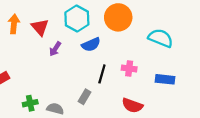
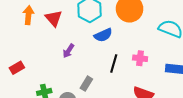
purple arrow: (55, 49) -> (68, 51), moved
gray rectangle: (85, 97) -> (86, 84), moved

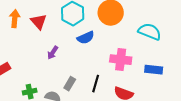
pink cross: (140, 58) -> (121, 60), size x1.5
black line: (114, 64) -> (96, 84), moved

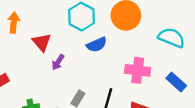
red triangle: (39, 22) -> (42, 42), moved
blue rectangle: (154, 70) -> (176, 82), turned 36

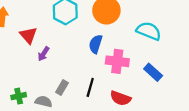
blue semicircle: (97, 45) -> (96, 44), moved, turned 132

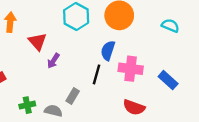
cyan semicircle: (149, 31) -> (170, 26), moved, size x0.7
black line: (90, 87) -> (97, 74), moved

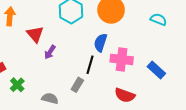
gray rectangle: (73, 96) -> (77, 85), moved
green cross: (27, 105) -> (17, 85), moved, turned -32

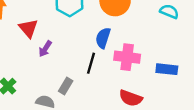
blue rectangle: (156, 70) -> (167, 69), turned -36
gray rectangle: (77, 85) -> (66, 86), moved

